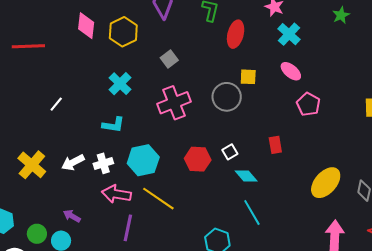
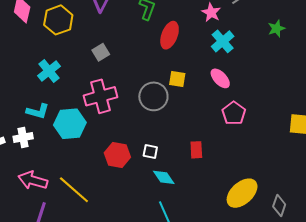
white square: (230, 152) -> (150, 152), turned 35
cyan hexagon: (143, 160) -> (70, 124), moved
white cross: (103, 163) -> (23, 138), moved

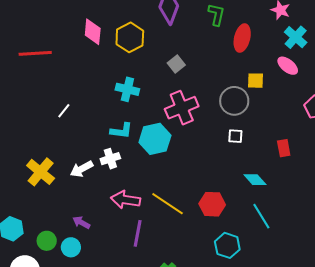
cyan cross: (49, 71) -> (127, 89), turned -30
pink ellipse: (220, 78) -> (288, 66), moved
white square: (150, 152) -> (235, 136), moved
red hexagon: (117, 155) -> (212, 204), moved

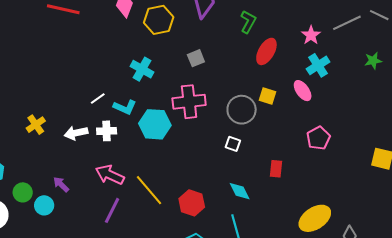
white line: (64, 111) -> (98, 99), moved
yellow cross: (41, 172) -> (36, 125), size x0.7

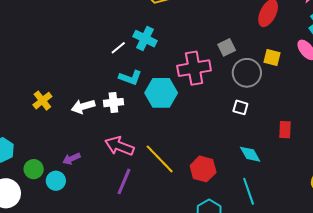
gray square: (196, 58) -> (227, 47), moved
white line: (98, 99) -> (118, 48), moved
purple arrow: (61, 184) -> (71, 159), turned -66

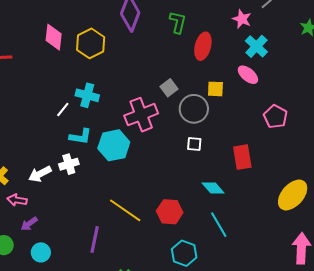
red rectangle: (285, 130) -> (242, 157), size x1.4
pink arrow: (119, 146) -> (17, 200), moved, size x0.7
purple arrow: (71, 159) -> (29, 224), moved
cyan circle: (56, 181) -> (41, 252), moved

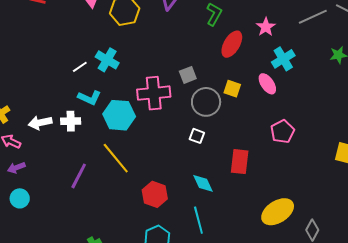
pink star: (242, 19) -> (266, 27), moved
yellow line: (125, 210) -> (116, 158), moved
purple line: (95, 240) -> (79, 176), moved

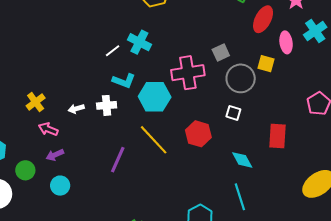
pink ellipse: (267, 84) -> (286, 42), moved, turned 30
white arrow: (40, 123) -> (76, 109), size x0.7
red hexagon: (155, 194) -> (198, 134), moved

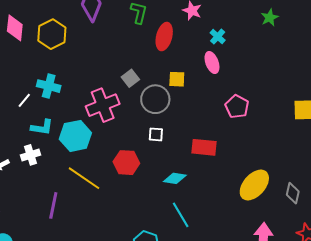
cyan cross: (315, 31) -> (218, 37), size x0.7
pink ellipse: (286, 42) -> (212, 63), moved
red rectangle: (277, 136) -> (204, 147), turned -75
cyan diamond: (242, 160) -> (175, 178), turned -40

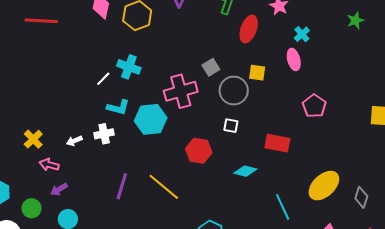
yellow line: (84, 178) -> (164, 187), moved
cyan line: (181, 215) -> (283, 207), moved

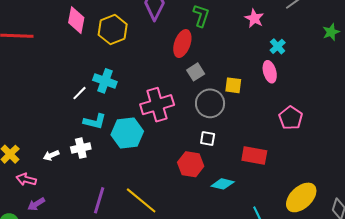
red ellipse: (249, 29) -> (182, 44), moved
gray square: (211, 67) -> (196, 72), moved
red hexagon: (199, 151) -> (191, 164), moved

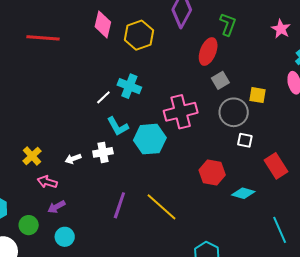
cyan L-shape: (95, 121) -> (118, 126), turned 45
white square: (208, 139) -> (245, 140), moved
red rectangle: (254, 155) -> (276, 166), turned 45

